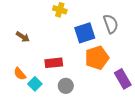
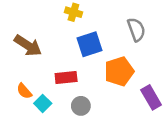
blue square: (85, 33) -> (89, 44), moved
brown arrow: (23, 37) -> (28, 46), size x1.6

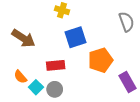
gray semicircle: (136, 29) -> (126, 22), moved
gray circle: (81, 106) -> (55, 89), moved

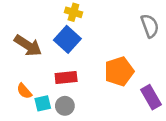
blue square: (75, 37) -> (67, 39), moved, turned -30
cyan square: (36, 87) -> (43, 103), turned 32

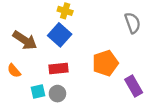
orange semicircle: (24, 91) -> (14, 71), moved

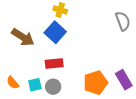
orange pentagon: (105, 63) -> (96, 83), moved
orange semicircle: (14, 71) -> (13, 83), moved

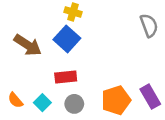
cyan square: (35, 85) -> (42, 103), turned -32
gray circle: (53, 87) -> (74, 104), moved

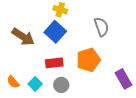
gray semicircle: (149, 25) -> (101, 27), moved
orange pentagon: (116, 100) -> (88, 60), moved

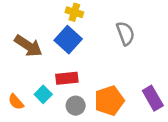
orange pentagon: (88, 60) -> (109, 101), moved
cyan square: (35, 84) -> (43, 94), moved

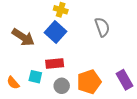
cyan square: (43, 94) -> (35, 77), turned -32

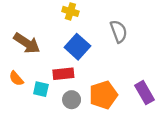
blue square: (56, 32) -> (77, 47), moved
orange semicircle: (13, 83) -> (16, 78), moved

